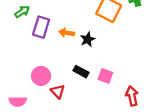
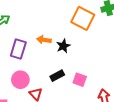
purple rectangle: (41, 27) -> (18, 49), moved
black rectangle: (81, 72) -> (57, 76), turned -56

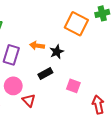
black rectangle: (57, 76) -> (45, 74), moved

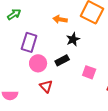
orange arrow: (37, 46) -> (60, 19), moved
pink circle: (13, 86) -> (38, 63), moved

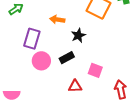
orange arrow: (60, 19) -> (57, 20), moved
red triangle: (46, 86) -> (75, 86), moved, turned -48

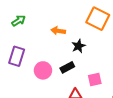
purple rectangle: (32, 39) -> (17, 56), moved
pink square: (95, 70) -> (95, 80), turned -32

